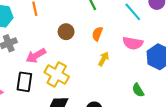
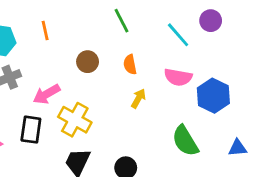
orange semicircle: (97, 34) -> (130, 64), turned -32
green semicircle: (138, 90) -> (185, 141), size x1.6

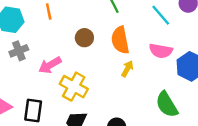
orange semicircle: (130, 64) -> (120, 40), size x1.6
black rectangle: (31, 130) -> (33, 110), moved

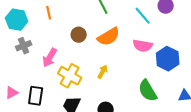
orange semicircle: (120, 40) -> (109, 37), turned -110
pink arrow: (50, 65) -> (50, 58), turned -30
yellow arrow: (127, 69) -> (103, 72), moved

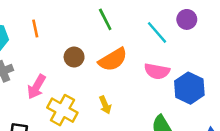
yellow arrow: (103, 72) -> (105, 105), turned 128

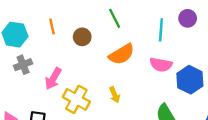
cyan line: (157, 32) -> (161, 30), turned 45
brown circle: (74, 57) -> (82, 37), moved

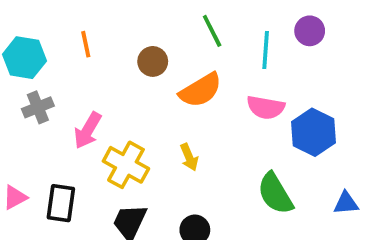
green line: (115, 18) -> (212, 31), moved
brown circle: (82, 37) -> (153, 61), moved

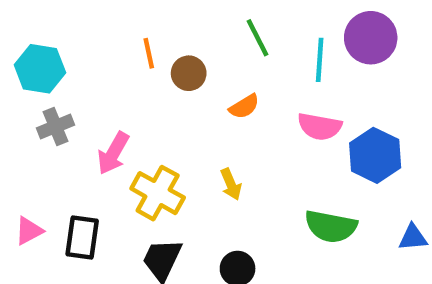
purple circle: (310, 31) -> (371, 38), size x1.5
orange line: (86, 44) -> (149, 53), moved
orange semicircle: (201, 90) -> (244, 107), size x0.6
green semicircle: (275, 194) -> (331, 226), turned -48

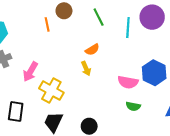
brown circle: (189, 73) -> (64, 11), moved
pink semicircle: (320, 127) -> (128, 82), moved
yellow arrow: (231, 184) -> (86, 68), moved
green semicircle: (331, 226) -> (133, 106), size x0.6

